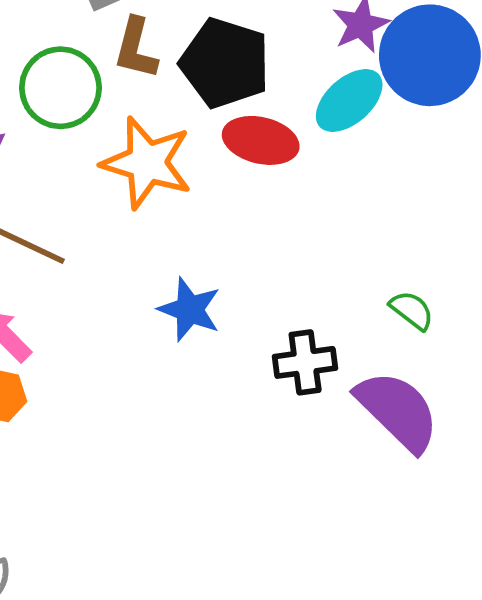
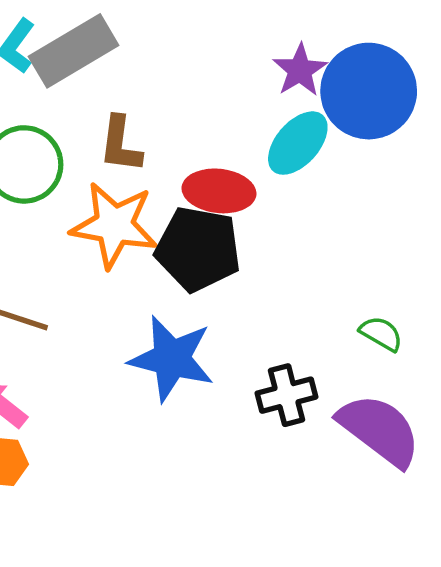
brown L-shape: (136, 48) -> (120, 144), moved
black pentagon: (225, 63) -> (198, 249), moved
blue star: (190, 309) -> (172, 359), size x1.4

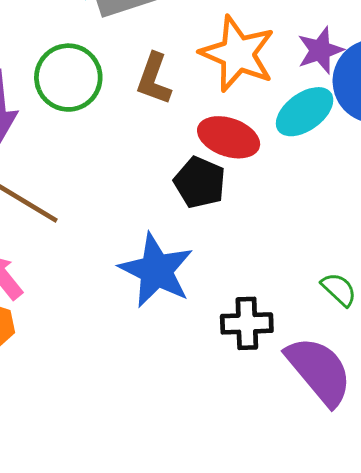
orange star: (114, 225) -> (238, 54), moved
black pentagon: (198, 249) -> (200, 182), size x0.7

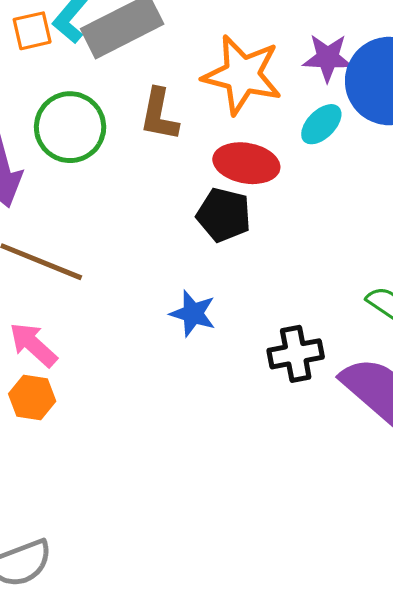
purple star: (320, 50) -> (328, 58), turned 30
cyan ellipse: (305, 112) -> (321, 124), size x0.7
blue star: (156, 270) -> (193, 313), size x0.6

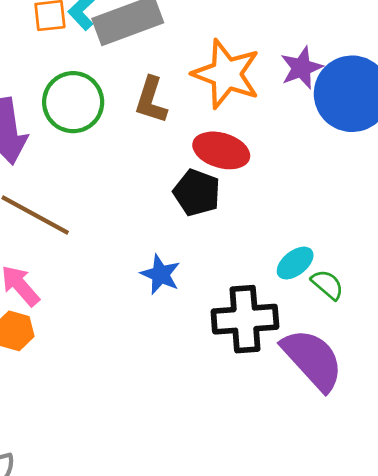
purple star: (328, 58) -> (301, 68), turned -30
cyan ellipse: (321, 124) -> (295, 263), moved
black cross: (296, 354) -> (245, 319), size x1.4

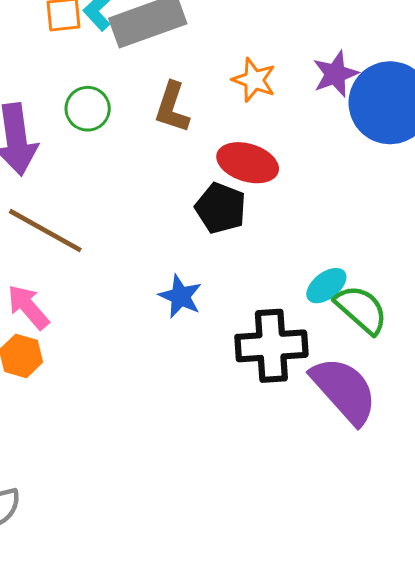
orange star: (226, 74) -> (254, 80), size x0.6
green circle: (73, 102) -> (88, 109), size x0.7
green semicircle: (327, 285) -> (361, 309), size x1.5

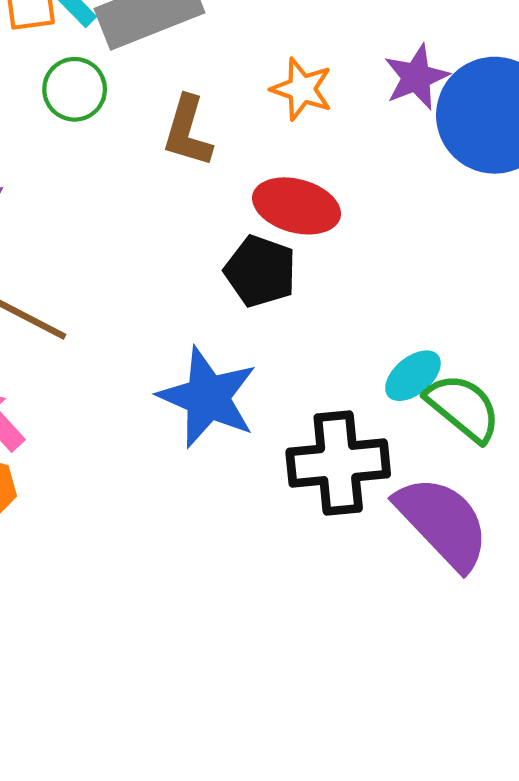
green circle: (88, 109) -> (75, 89), moved
blue star: (180, 296) -> (208, 397), size x1.6

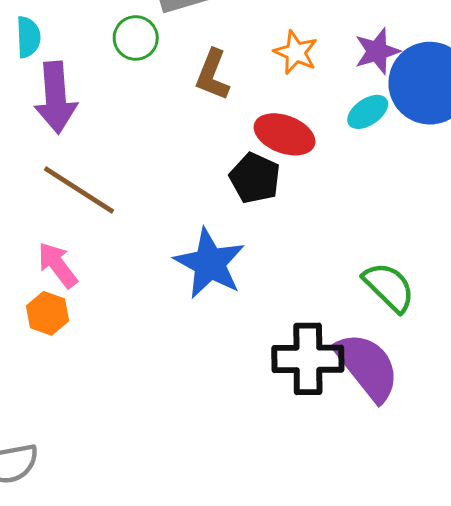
cyan ellipse: (413, 376) -> (368, 112), moved
black cross: (338, 463) -> (308, 359), moved

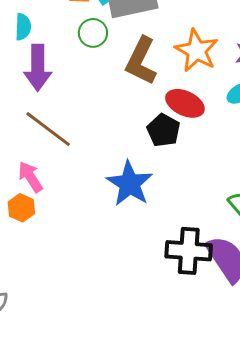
orange star: (296, 52) -> (196, 51), size x1.5
brown L-shape: (213, 75) -> (141, 61), size x1.4

